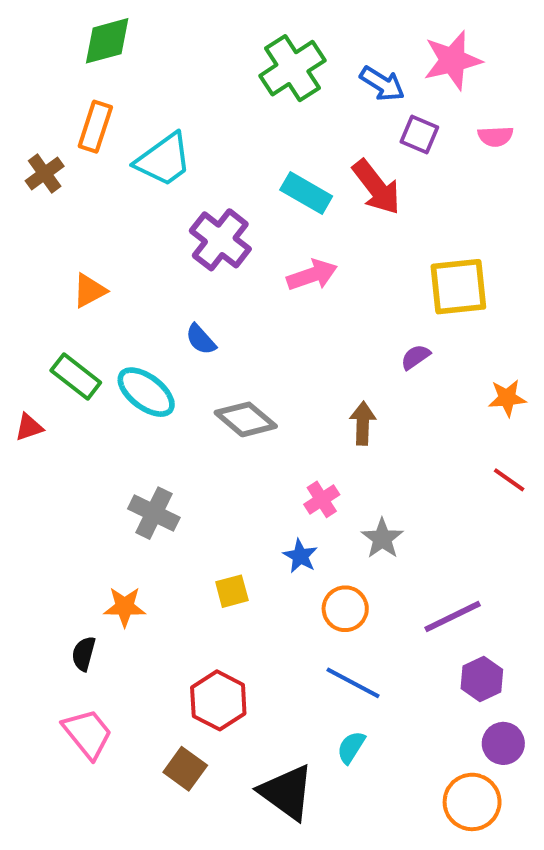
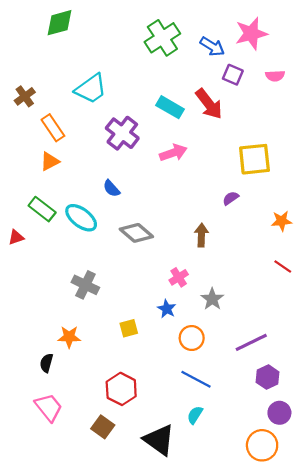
orange rectangle: (95, 127) -> (53, 128), moved, turned -52

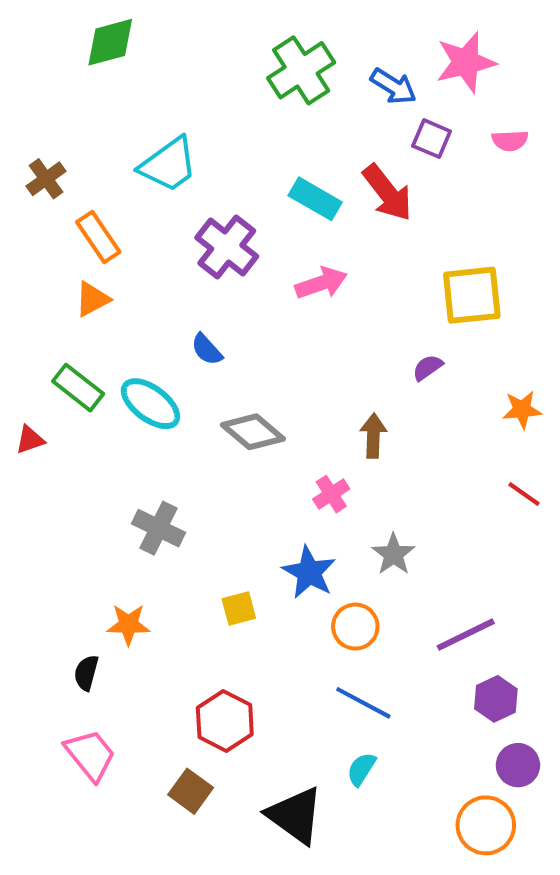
pink cross: (179, 277) -> (331, 494), moved
blue star: (167, 309) -> (309, 572), size x1.5

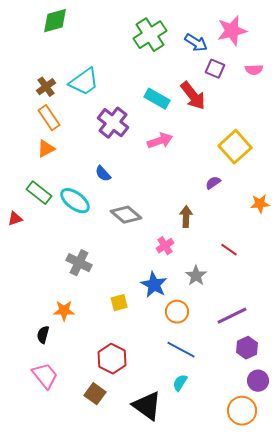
brown cross: (46, 179) -> (46, 87), moved
yellow square: (472, 295) -> (235, 147), turned -36
red line: (524, 494) -> (229, 250), moved

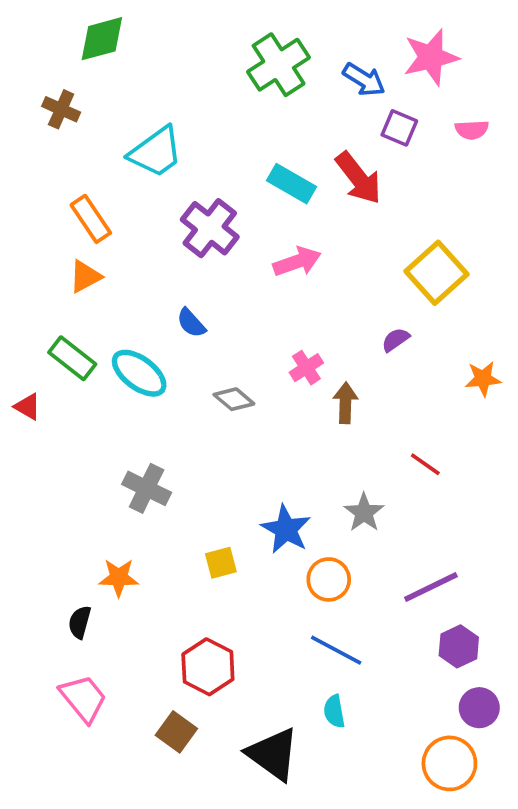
brown cross: (46, 87) -> (61, 109), moved, turned -30
gray diamond: (126, 215) -> (234, 399), size x0.7
red triangle: (15, 219) -> (28, 407), turned 49
pink cross: (165, 246) -> (306, 368), moved
cyan semicircle: (180, 383) -> (334, 711), turned -42

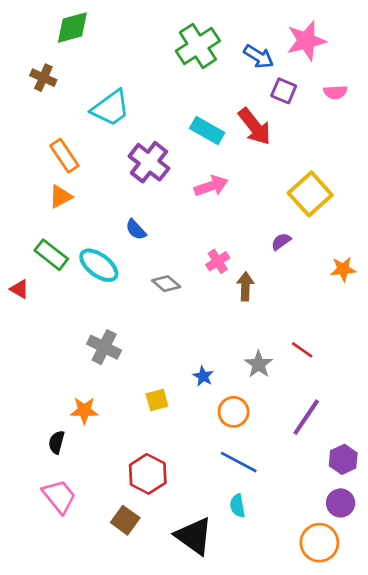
red line: (425, 464) -> (302, 350), moved
blue star: (286, 529) -> (203, 376), size x0.6
purple line: (431, 587) -> (306, 417), turned -30
purple hexagon: (459, 646) -> (343, 459), moved

